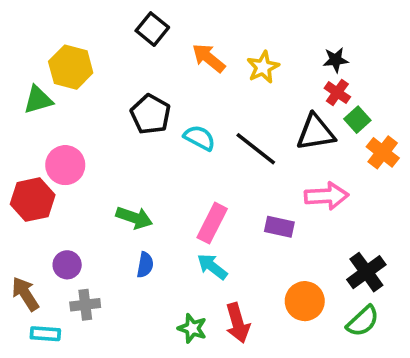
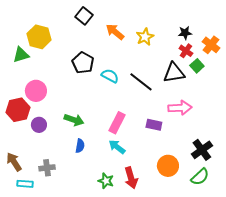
orange cross: (383, 152) -> (211, 45), moved
purple circle: (67, 265) -> (39, 125), moved

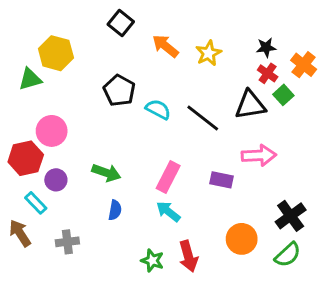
cyan rectangle: (25, 184) -> (36, 203), moved, turned 42

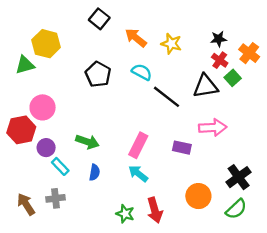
yellow star: (209, 53) -> (171, 44), turned -30
cyan semicircle: (158, 109) -> (142, 72), moved
cyan rectangle: (36, 203) -> (60, 166), moved
brown arrow: (20, 233) -> (26, 204), moved

